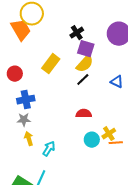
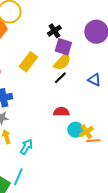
cyan circle: (92, 140) -> (75, 130), moved

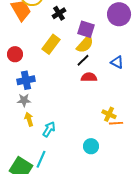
black cross: (54, 31) -> (59, 13), moved
red semicircle: (61, 112) -> (89, 77), moved
cyan circle: (75, 130) -> (91, 146), moved
yellow cross: (86, 132) -> (109, 114), turned -32

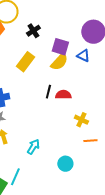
black line: (83, 60) -> (48, 92), moved, turned -32
blue triangle: (117, 62) -> (83, 56), moved
yellow cross: (109, 114) -> (81, 120), moved
cyan arrow: (49, 129) -> (33, 147), moved

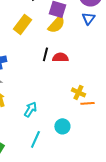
blue triangle: (83, 56) -> (88, 18), moved, turned 40
yellow cross: (81, 120) -> (78, 92), moved
cyan line: (15, 177) -> (35, 139), moved

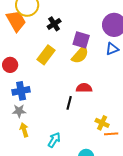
blue triangle: (88, 18) -> (112, 49), turned 32
black line: (45, 54) -> (69, 103), moved

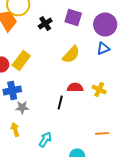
purple square: (81, 40) -> (73, 17), moved
yellow rectangle: (46, 55) -> (21, 60), moved
gray star: (19, 111) -> (22, 107), moved
yellow cross: (102, 123) -> (99, 89), moved

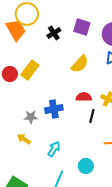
blue cross: (12, 90) -> (54, 109), moved
black line: (60, 102) -> (92, 116), moved
yellow arrow: (15, 129) -> (24, 139), turned -40

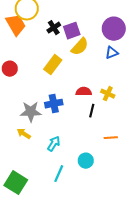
purple square: (82, 27) -> (72, 31), moved, turned -36
yellow semicircle: (80, 64) -> (80, 47), moved
yellow rectangle: (30, 70) -> (53, 65), moved
gray star: (31, 117) -> (31, 112), size x1.5

